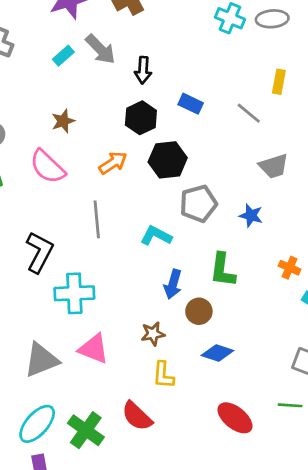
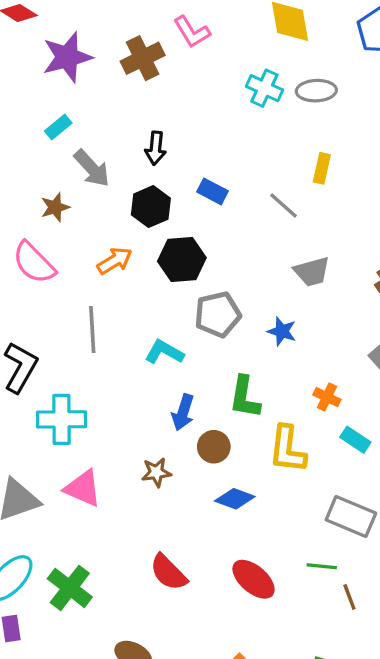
gray arrow: (100, 49) -> (92, 168), moved
yellow L-shape: (163, 375) -> (287, 449), moved, size x1.4
red semicircle: (137, 416) -> (168, 572), moved

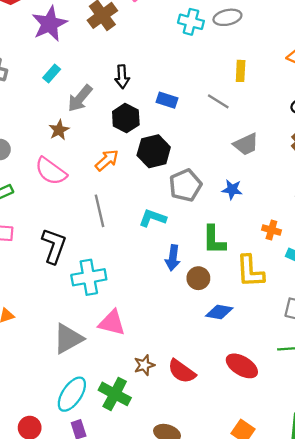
gray arrow: (92, 168) -> (80, 98), turned 92
brown star: (156, 472) -> (144, 365), moved

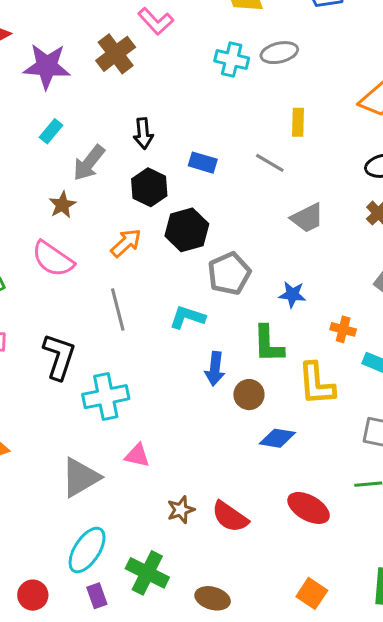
purple star: (50, 24) -> (47, 66), turned 30
blue star: (232, 189) -> (292, 295), moved
pink triangle: (112, 323) -> (137, 455), size x0.7
green cross: (115, 394) -> (147, 573), moved

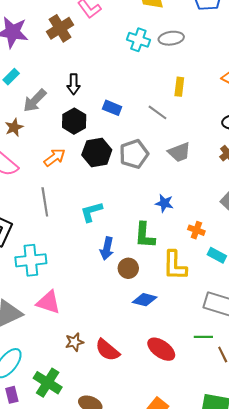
gray pentagon: (229, 274) -> (134, 154), moved
cyan L-shape: (187, 317) -> (91, 212), turned -40
pink triangle: (137, 455) -> (48, 302), size x1.4

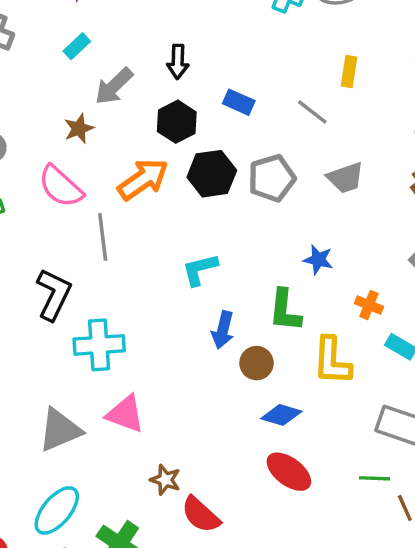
orange arrow: (55, 157) -> (143, 179), size x1.4
gray line: (45, 202) -> (103, 237), moved
brown star: (74, 342) -> (165, 480), turned 30
red ellipse: (161, 349) -> (289, 472), moved
red semicircle: (107, 350) -> (201, 515), moved

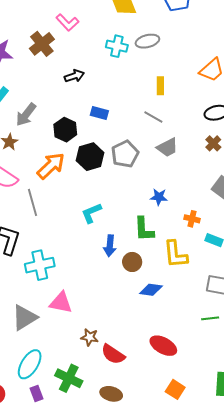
black arrow: (178, 62) -> (74, 76), moved, turned -102
gray line: (312, 112) -> (153, 117), moved
red ellipse: (289, 472) -> (163, 346), moved

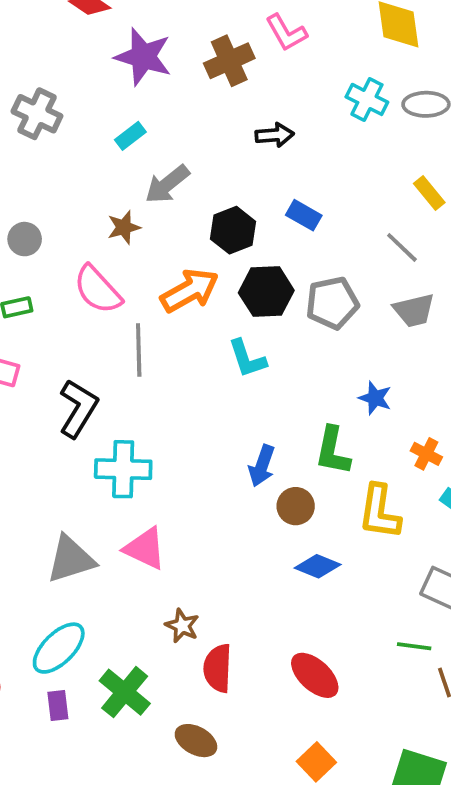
yellow rectangle: (160, 86) -> (429, 193), turned -54
cyan L-shape: (91, 213) -> (247, 359), moved, turned -100
red semicircle: (113, 354) -> (218, 668), turned 45

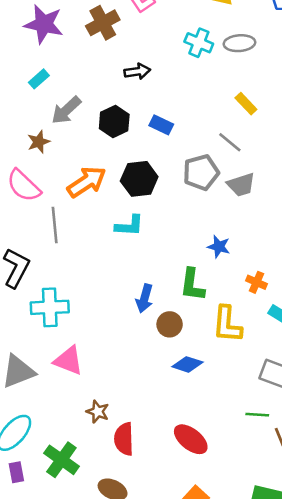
black hexagon: (233, 230) -> (114, 122), moved
gray pentagon: (332, 303) -> (201, 172), moved
cyan L-shape: (247, 359) -> (129, 226), turned -64

